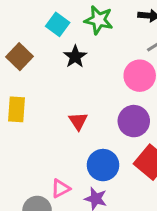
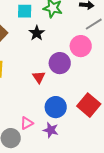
cyan square: (58, 24) -> (25, 11), turned -35
purple circle: (134, 121) -> (60, 63), moved

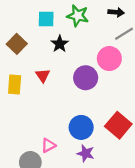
red triangle: (39, 77) -> (43, 75), moved
purple star: (51, 130) -> (86, 153), moved

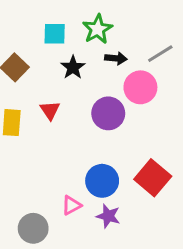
black arrow: (116, 12) -> (116, 58), moved
green star: (78, 16) -> (98, 29), turned 30
pink triangle: (48, 145) -> (71, 205), moved

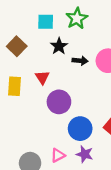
black arrow: (116, 58) -> (80, 61), moved
purple circle: (108, 113) -> (59, 102), moved
pink triangle: (71, 205) -> (58, 155), moved

